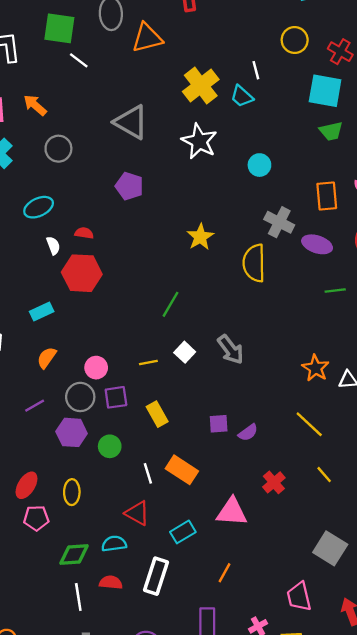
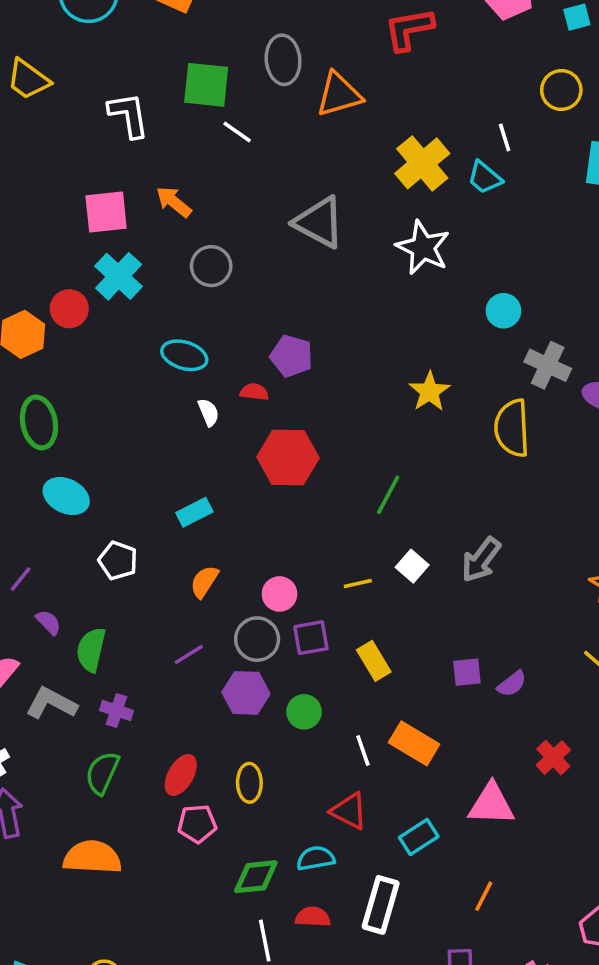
cyan circle: (259, 165) -> (503, 311), moved
purple pentagon: (129, 186) -> (291, 356), moved
cyan ellipse: (39, 207) -> (184, 355), turned 44
red hexagon: (82, 273) -> (288, 457), moved
gray arrow: (231, 350) -> (481, 560), turned 76

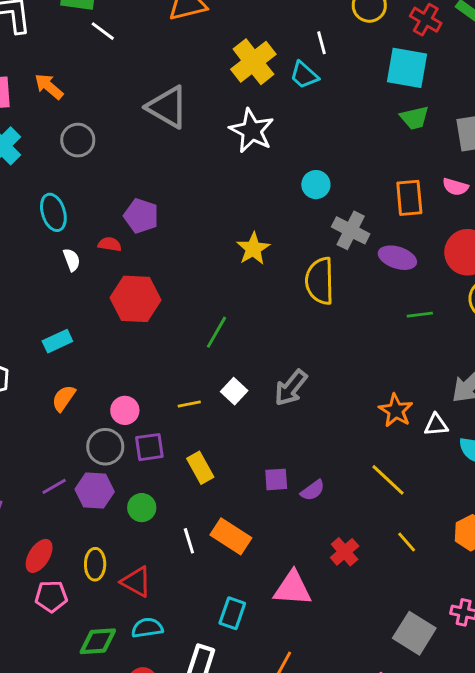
cyan ellipse: (184, 355) -> (53, 212), turned 54
purple line: (189, 654) -> (54, 486), moved
red triangle: (349, 811) -> (136, 582), moved
cyan rectangle: (419, 837) -> (232, 613), turned -40

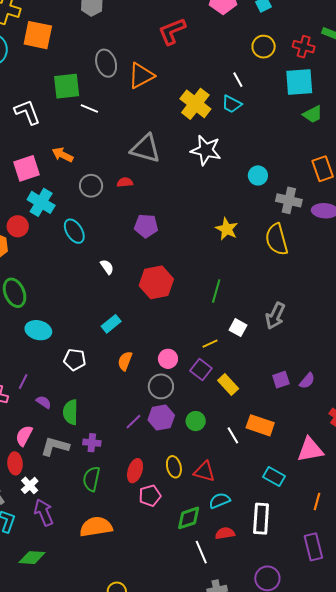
cyan ellipse: (53, 212) -> (74, 231), moved
red semicircle: (110, 244) -> (125, 182), moved
purple square: (149, 447) -> (201, 369), moved, turned -30
cyan rectangle: (232, 613) -> (274, 477), turned -65

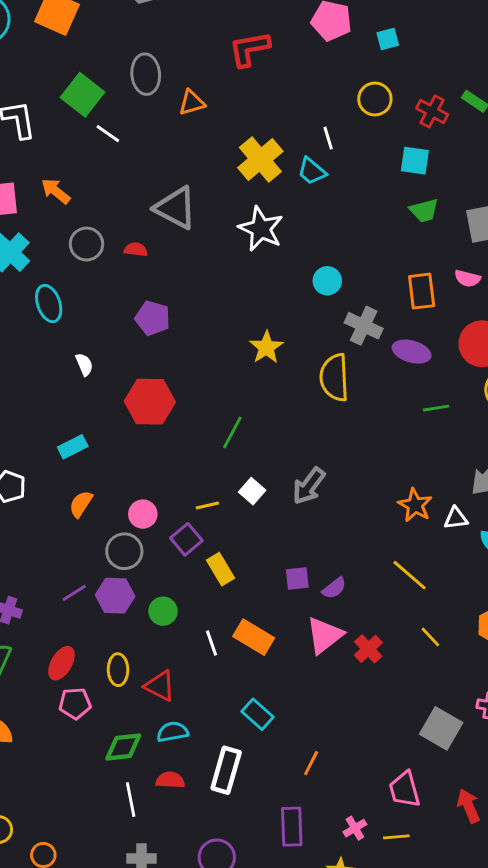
orange triangle: (141, 76) -> (192, 103), size x0.7
cyan square: (299, 82) -> (415, 161), size x0.7
green square: (67, 86) -> (82, 95), turned 32
pink triangle: (310, 450) -> (325, 635), moved, turned -40

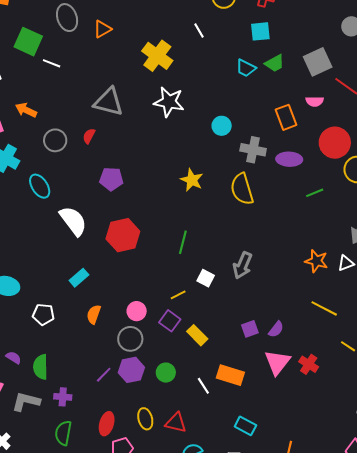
cyan trapezoid: (312, 171) -> (246, 68), moved
red semicircle: (136, 249) -> (89, 136), turned -56
white semicircle: (84, 364) -> (73, 221), size x2.0

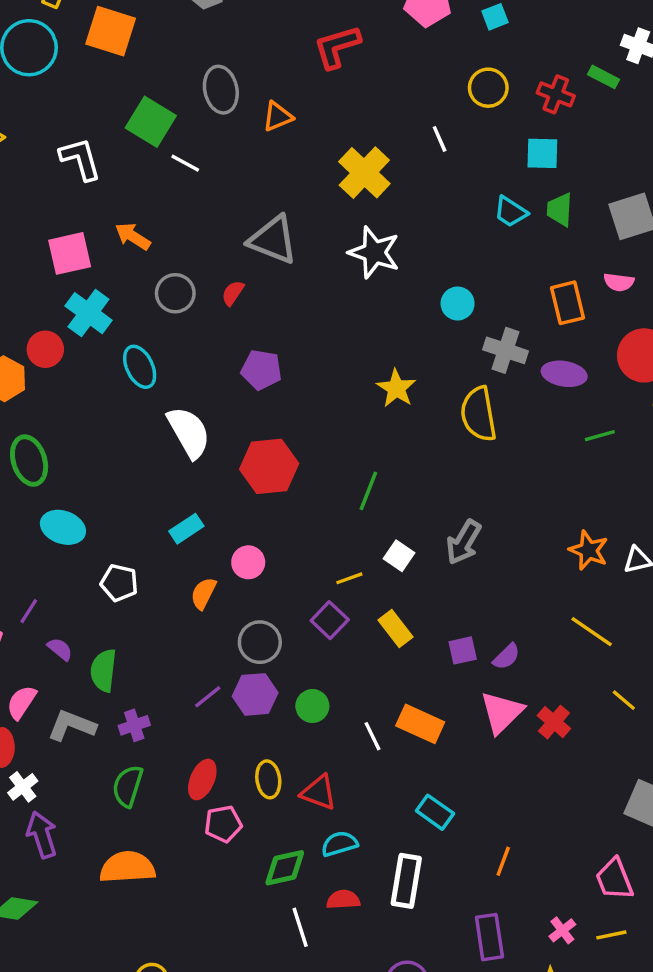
green trapezoid: (275, 63) -> (560, 210), turned 115
pink circle: (137, 311) -> (248, 562), moved
yellow rectangle: (197, 335) -> (395, 629), moved
purple cross: (63, 397) -> (134, 725), turned -30

